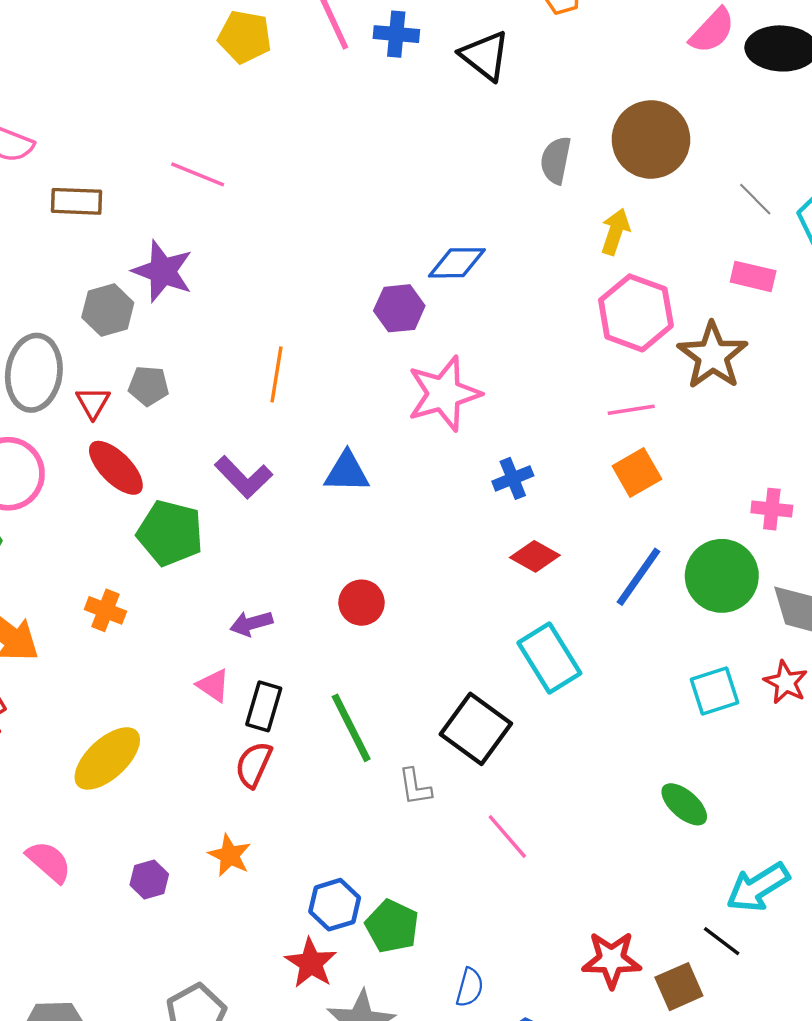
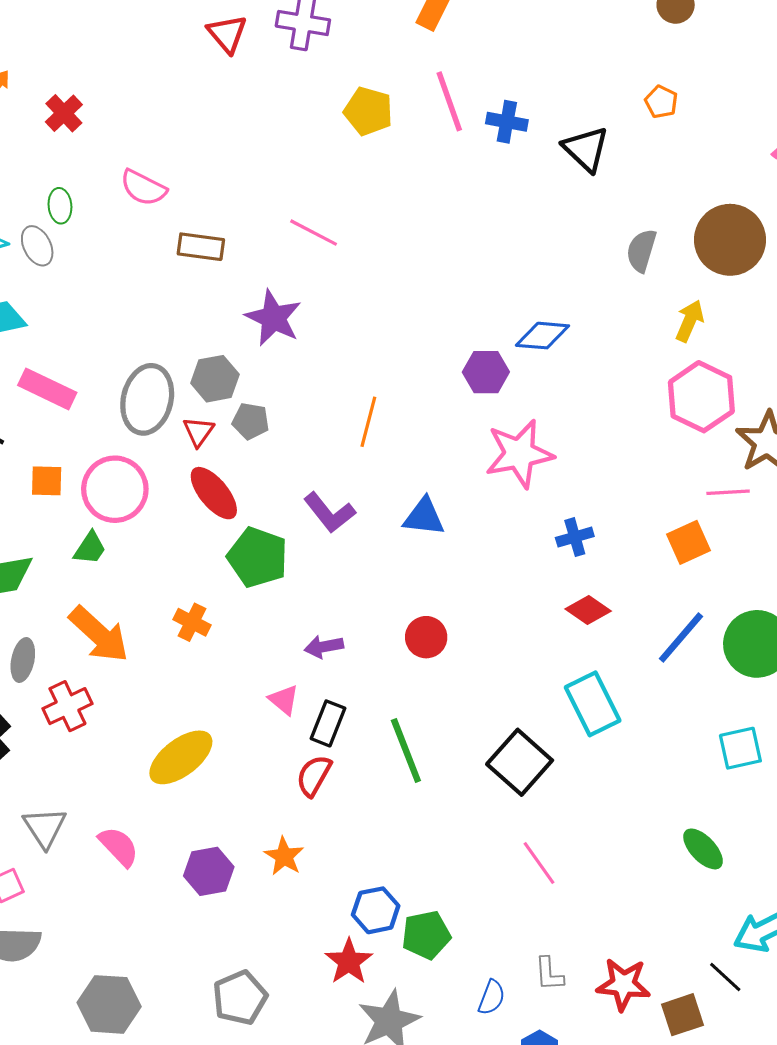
gray hexagon: (108, 310) -> (215, 379), moved
pink line: (631, 410) -> (728, 492), moved
gray L-shape: (415, 787) -> (549, 974), moved
purple hexagon: (149, 879) -> (209, 871), size x1.4
green pentagon: (392, 926) -> (426, 935), turned 30

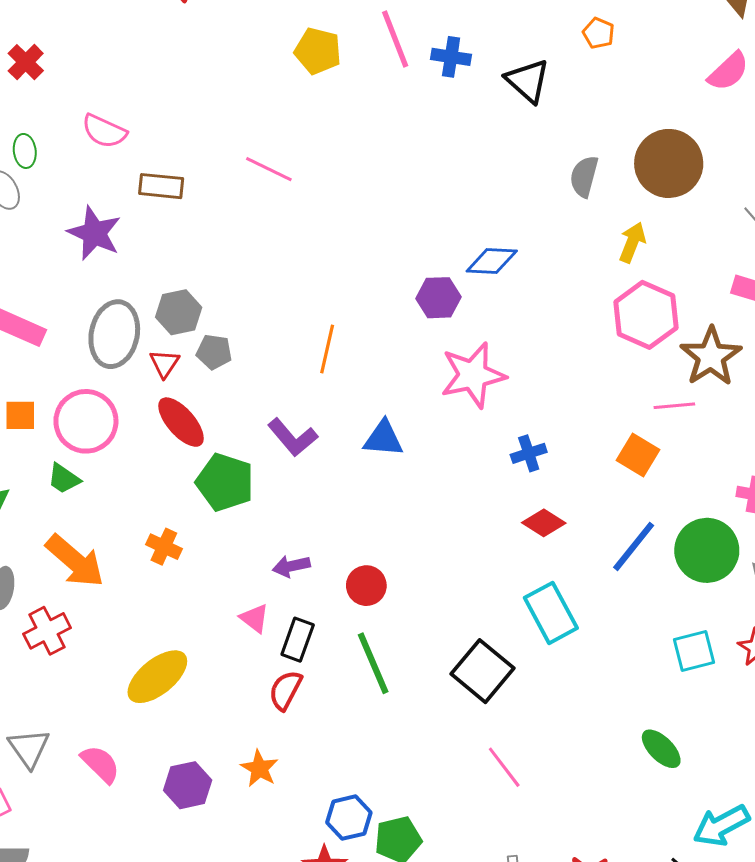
purple star: (273, 318) -> (94, 233), moved
orange square: (688, 542) -> (638, 455), turned -33
green trapezoid: (90, 548) -> (64, 479), turned 93
red circle: (426, 637) -> (366, 586), moved

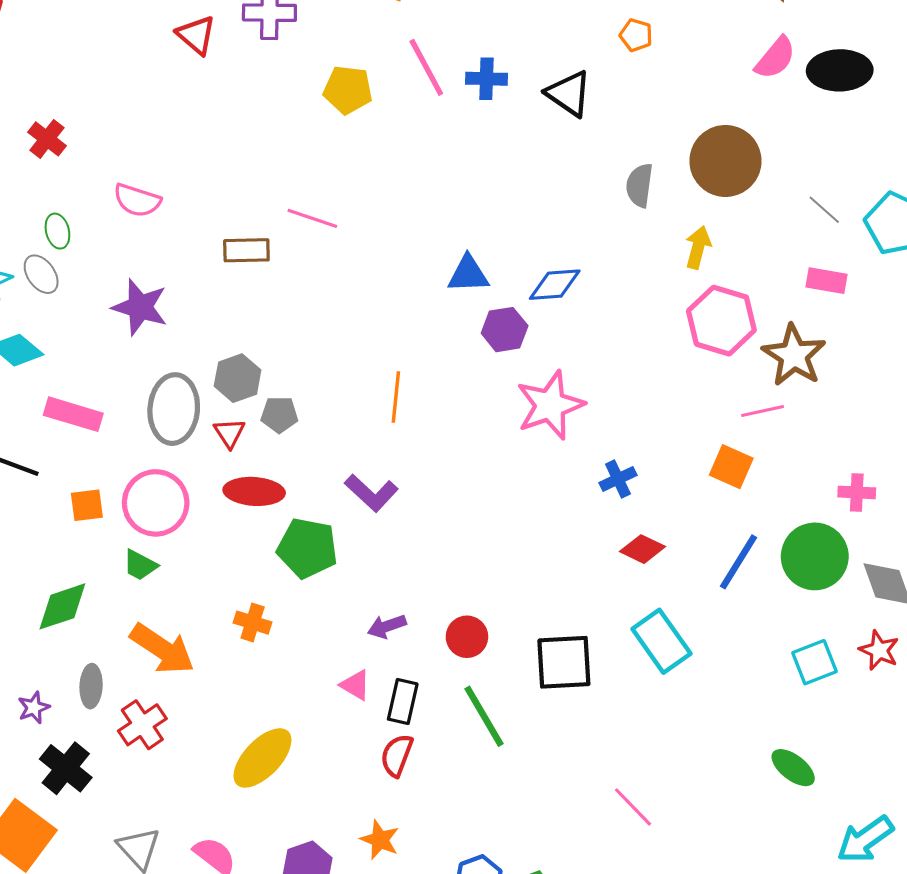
brown rectangle: (161, 186) -> (246, 250), moved
red ellipse: (181, 422) -> (254, 491), turned -38
blue triangle: (383, 439) -> (468, 274), moved
black square: (483, 671) -> (564, 662), moved, turned -36

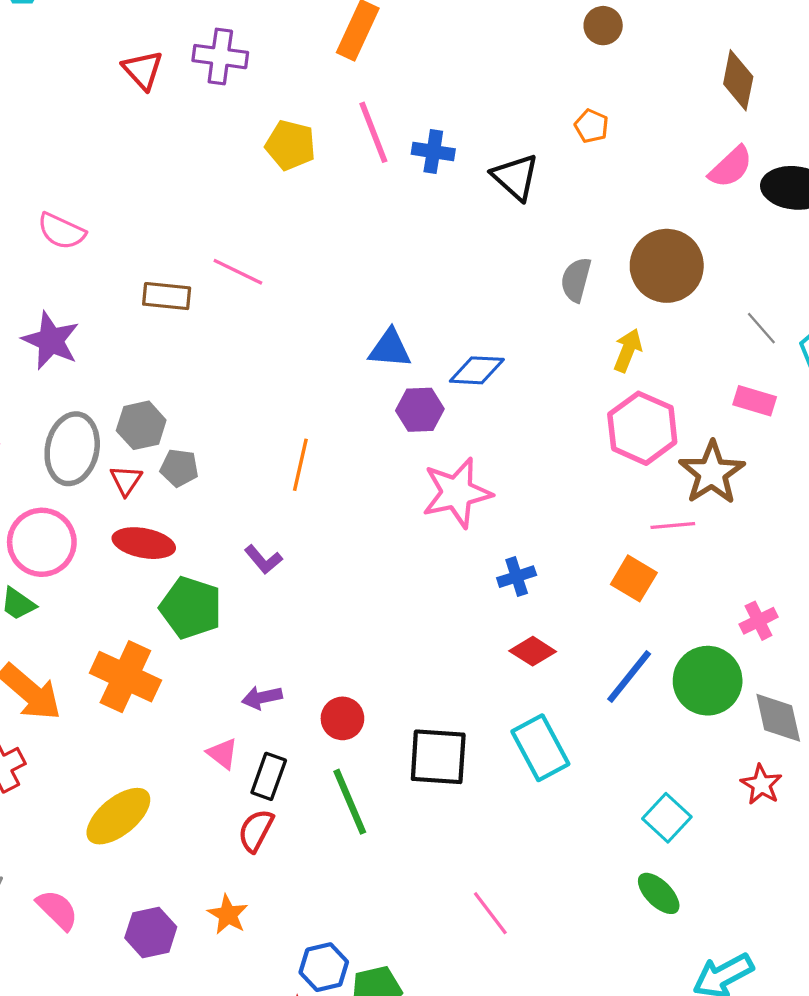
pink cross: (857, 492) -> (759, 621), turned -36
purple L-shape: (371, 493) -> (263, 559), size x0.7
orange cross: (253, 623) -> (125, 677), size x1.8
cyan square: (814, 662) -> (667, 818), moved, turned -33

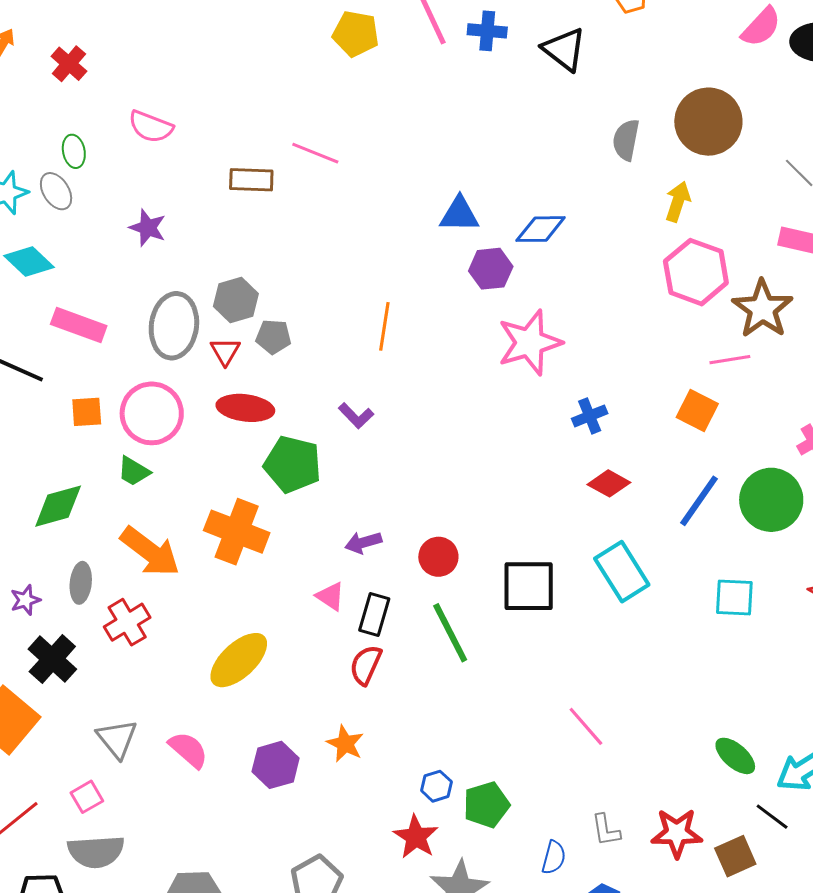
purple star: (51, 341) -> (148, 228), size x0.7
cyan square: (667, 818) -> (734, 597), moved, turned -36
green ellipse: (659, 893) -> (735, 756), moved
blue hexagon: (324, 967) -> (436, 786), size x0.7

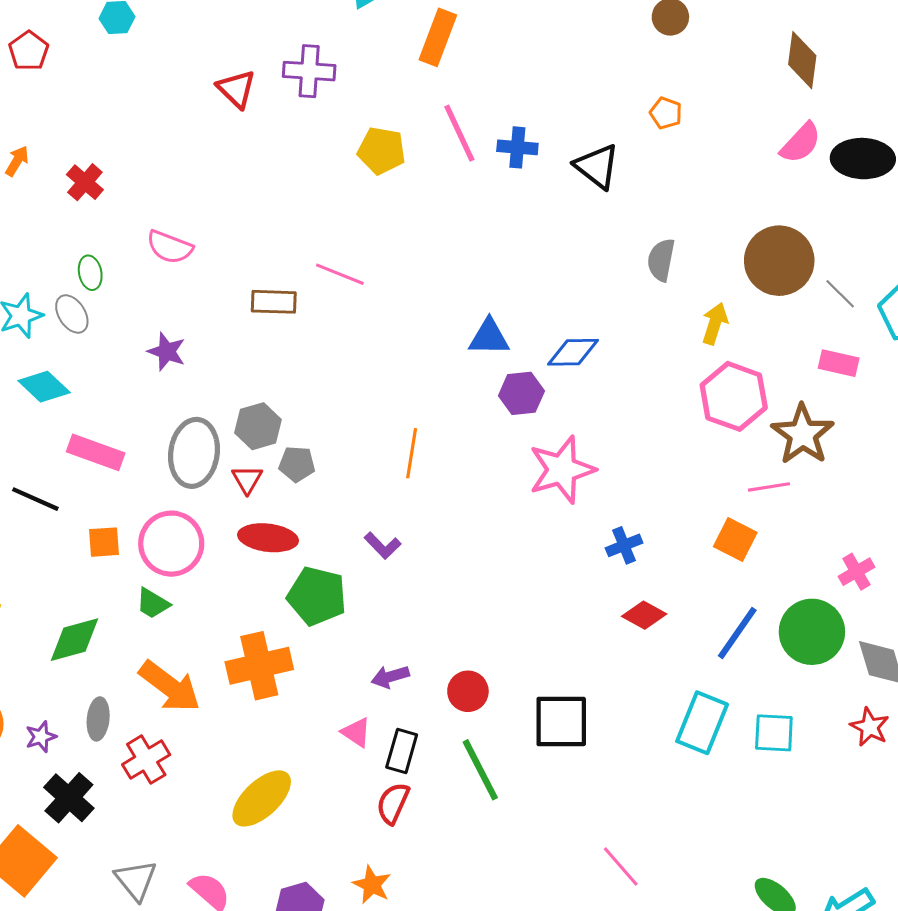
brown circle: (708, 122) -> (779, 261), moved
orange cross: (237, 532) -> (259, 666), turned -34
cyan rectangle: (622, 572) -> (702, 723), moved, turned 54

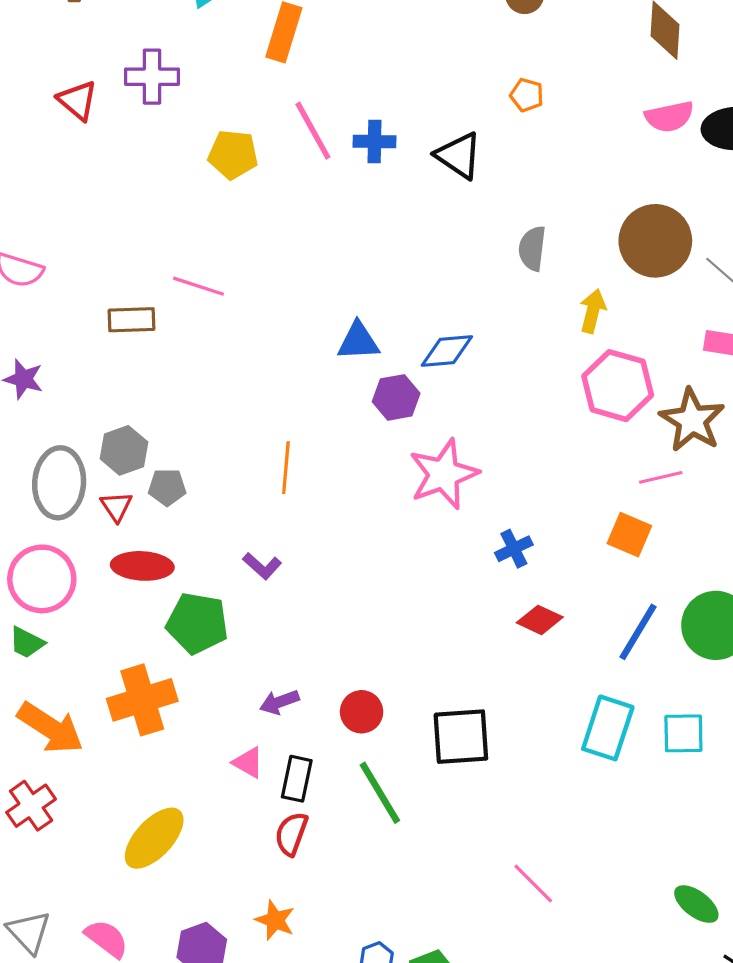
pink semicircle: (801, 143) -> (669, 117), turned 39

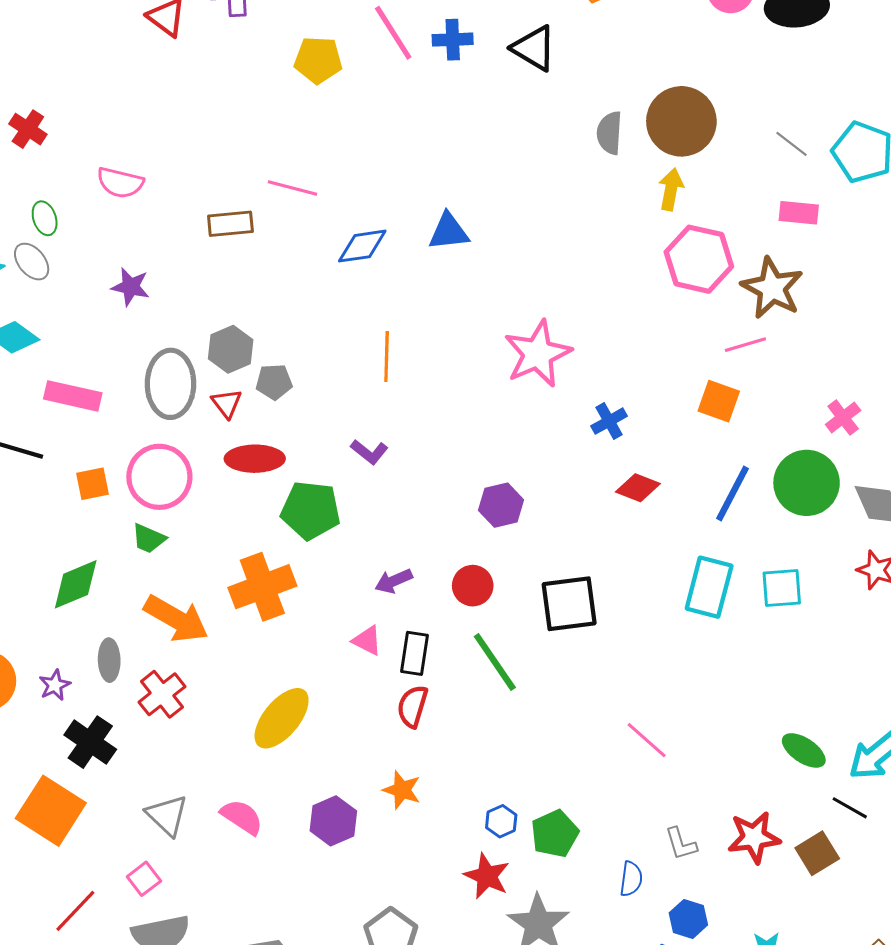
brown circle: (655, 241) -> (681, 121), moved
blue diamond: (447, 351) -> (362, 246), moved
purple hexagon: (396, 397) -> (501, 505), moved

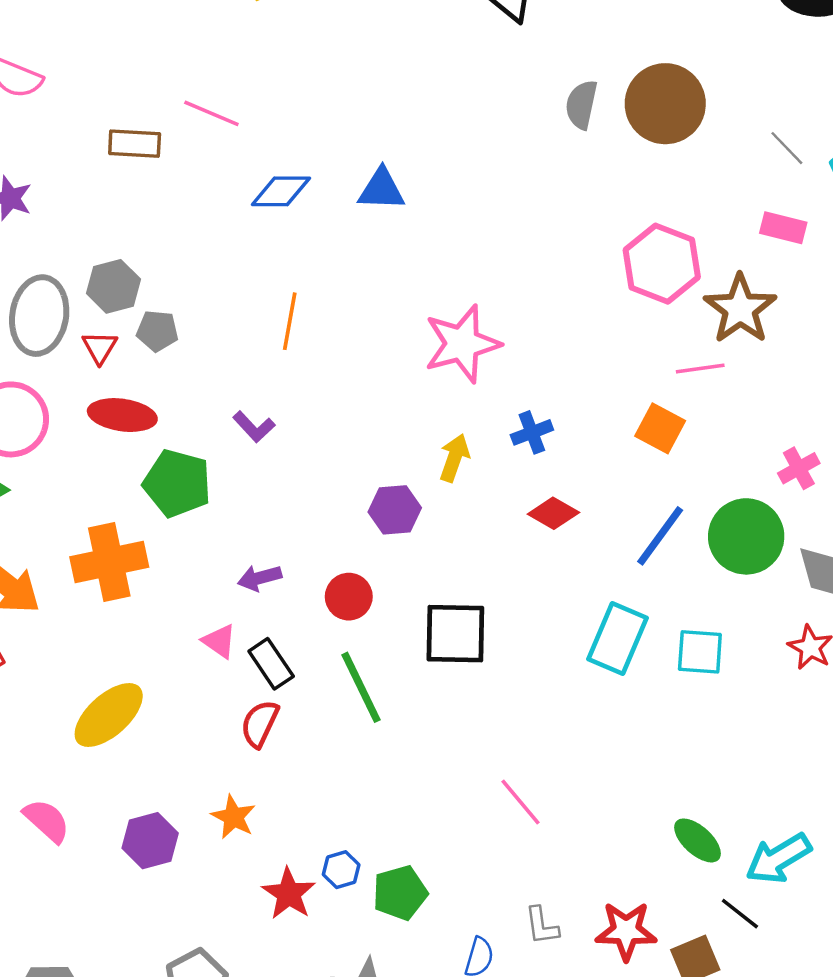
yellow arrow: (671, 189) -> (454, 458), moved
black rectangle: (415, 653) -> (271, 664), turned -51
red star: (487, 876) -> (289, 894), moved

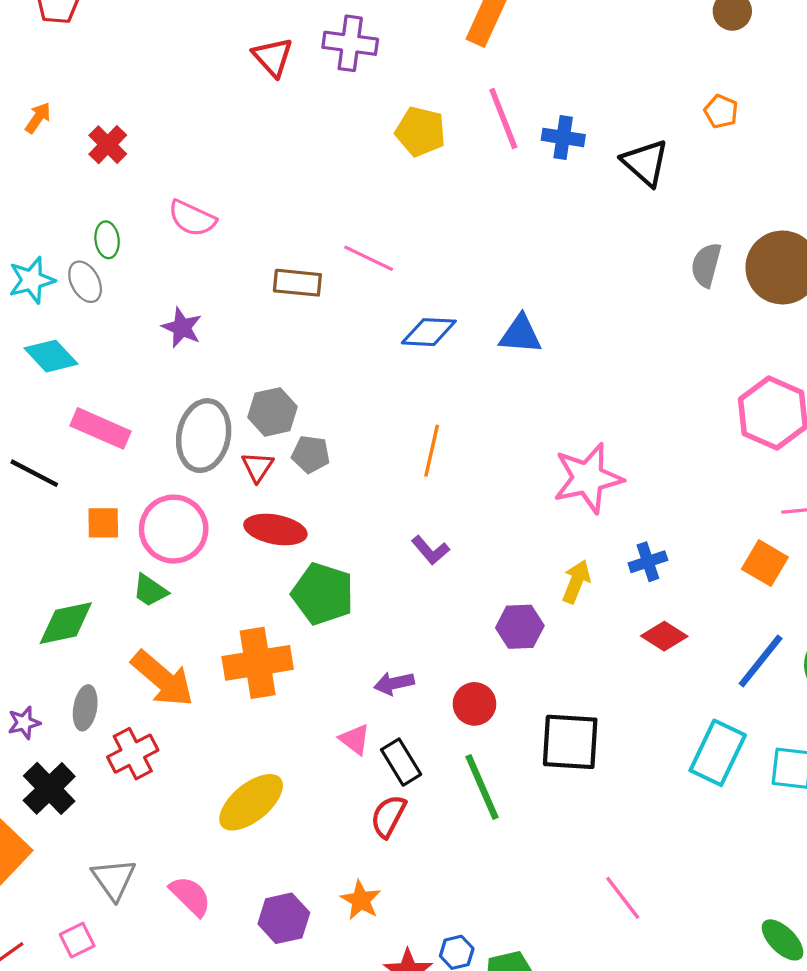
purple L-shape: (254, 427) -> (430, 550), moved

